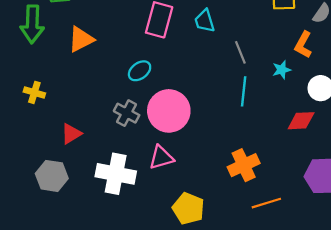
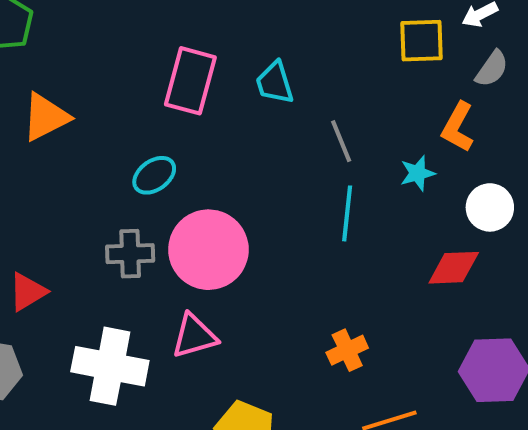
gray cross: (127, 113) -> (130, 254), turned -30
orange cross: (244, 165) -> (347, 350), size x0.7

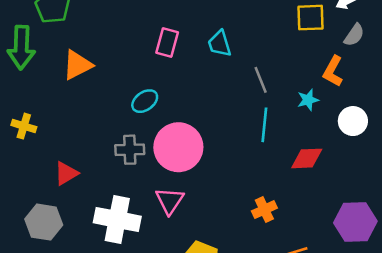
pink rectangle: (190, 81) -> (167, 42), size x0.7
red diamond: (454, 268) -> (307, 158), moved
pink triangle: (194, 336) -> (170, 201), turned -40

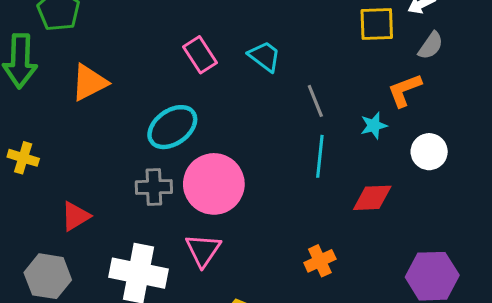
pink rectangle: (167, 42) -> (200, 55), turned -48
cyan trapezoid: (220, 44) -> (265, 56), turned 144
orange L-shape: (333, 71) -> (404, 90), turned 40
cyan ellipse: (145, 101) -> (172, 127), size x1.5

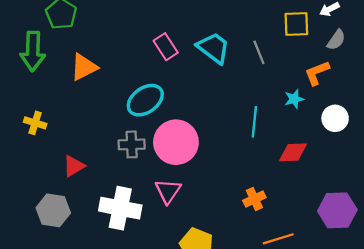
cyan trapezoid: (265, 56) -> (213, 48), size x1.4
gray line: (315, 101) -> (259, 52), moved

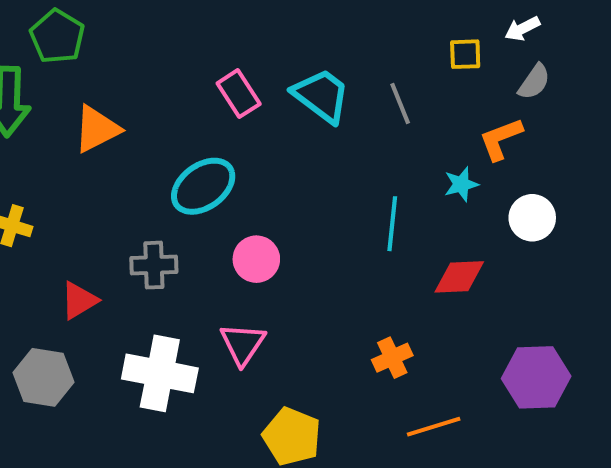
yellow square: (296, 24) -> (465, 54), size x0.7
pink circle: (176, 142) -> (256, 259), size x0.6
gray cross: (132, 144) -> (154, 265), moved

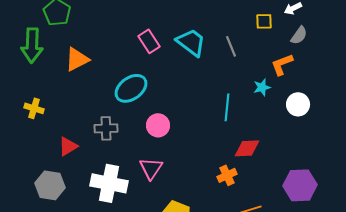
red diamond: (459, 277) -> (247, 148), moved

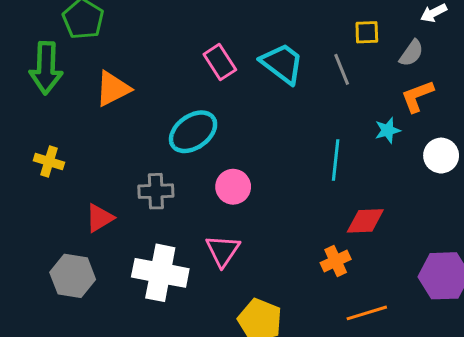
yellow square: (264, 21) -> (367, 32), moved
gray semicircle: (299, 35) -> (411, 53), moved

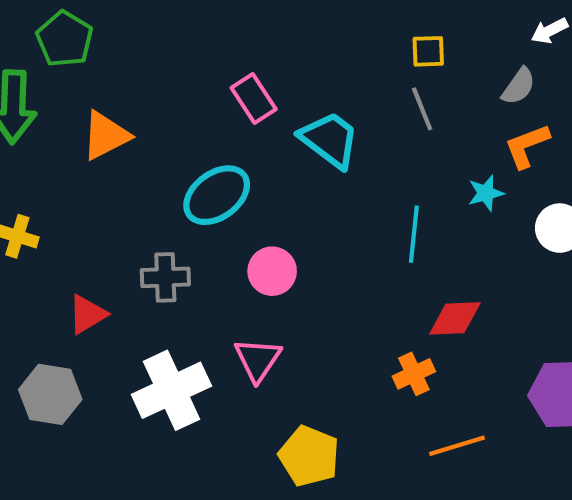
yellow square: (367, 32) -> (428, 51), moved
cyan trapezoid: (282, 63) -> (330, 140), moved
white cross: (160, 273) -> (171, 390), turned -36

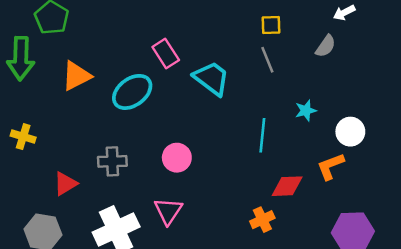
orange L-shape: (527, 146) -> (331, 166), moved
cyan ellipse: (217, 195) -> (132, 92), moved

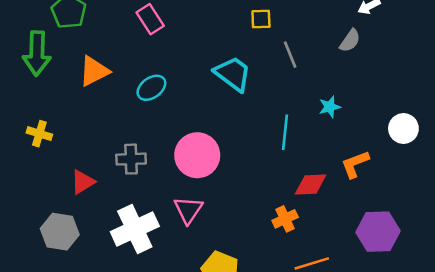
yellow square: (271, 25) -> (261, 19), moved
pink rectangle: (166, 54) -> (150, 19), moved
cyan ellipse: (132, 92) -> (151, 88), size x0.7
white circle: (350, 132) -> (403, 129), moved
pink circle: (177, 158) -> (197, 155), size x1.5

